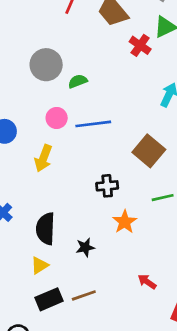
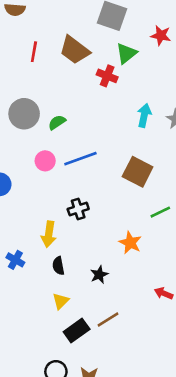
yellow arrow: (43, 158) -> (49, 234), moved
black cross: (107, 186) -> (78, 209), moved
black semicircle: (46, 229) -> (58, 266), size x0.6

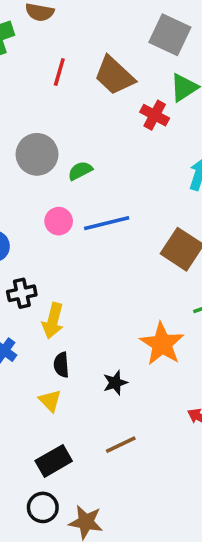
black cross: (78, 209) -> (22, 293), moved
orange star: (130, 243) -> (162, 344), size x1.4
yellow triangle: (61, 301) -> (50, 401), moved, turned -36
black rectangle: (77, 330) -> (54, 461), moved

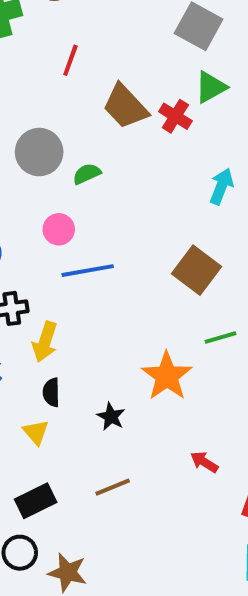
brown trapezoid: (114, 76) -> (125, 107), moved
blue line: (107, 223) -> (88, 271), moved
black star: (115, 383) -> (111, 417), turned -30

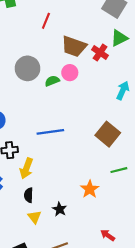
brown trapezoid: (125, 107) -> (74, 46), turned -30
pink circle: (59, 229) -> (70, 73), moved
orange star: (167, 376) -> (90, 189), size x0.7
yellow triangle: (36, 432) -> (34, 217), moved

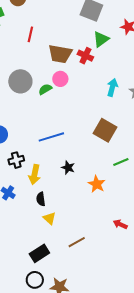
black star: (60, 209) -> (68, 168), moved

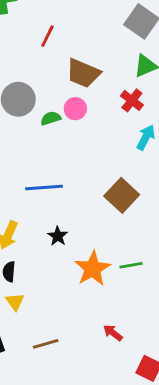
red cross: (85, 56) -> (132, 100), moved
green line: (121, 162) -> (131, 265), moved
orange star: (97, 184) -> (93, 269), size x1.4

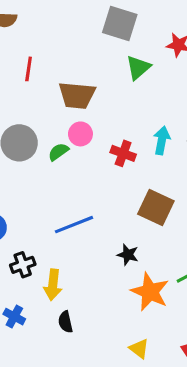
red cross: (132, 100) -> (123, 153), moved
black star: (58, 236) -> (128, 255), moved
yellow triangle: (15, 302) -> (139, 349), moved

